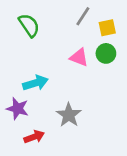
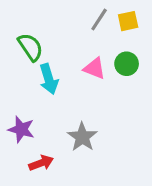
green semicircle: (29, 25) -> (30, 47), moved
yellow square: (107, 28) -> (128, 21), moved
cyan arrow: (35, 83) -> (49, 79), moved, turned 90

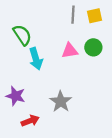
gray line: (99, 20) -> (73, 15), turned -30
pink triangle: (95, 68) -> (70, 51), turned -30

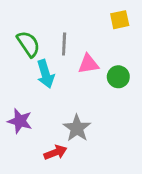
gray line: (73, 15) -> (64, 44), moved
green circle: (93, 47) -> (118, 77), moved
red arrow: (30, 121) -> (55, 152), moved

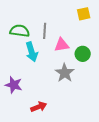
green semicircle: (28, 44) -> (20, 31), turned -48
gray star: (77, 128) -> (65, 73), moved

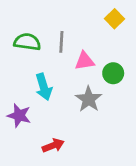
yellow square: (84, 14) -> (115, 19), turned -32
cyan arrow: (32, 52) -> (44, 87), moved

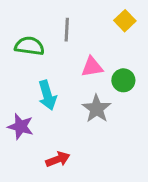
gray line: (61, 42) -> (67, 30), moved

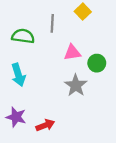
yellow square: (125, 21) -> (83, 12), moved
cyan arrow: (47, 95) -> (18, 75), moved
purple star: (21, 127) -> (16, 117), moved

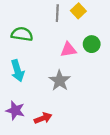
gray line: (52, 23) -> (57, 13), moved
green circle: (97, 63) -> (92, 44), moved
gray star: (76, 85) -> (60, 81), moved

